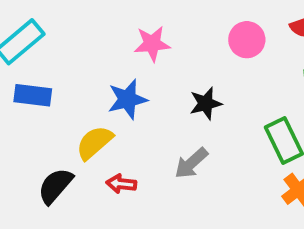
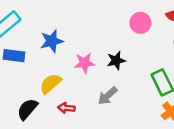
pink star: (152, 44) -> (85, 63), moved
blue star: (127, 99) -> (52, 41), moved

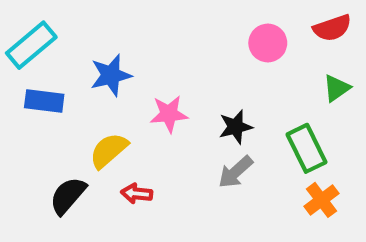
black star: (116, 60) -> (236, 127), moved
gray arrow: (108, 96) -> (236, 172), moved

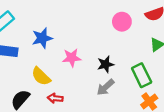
yellow semicircle: (109, 150) -> (41, 76), turned -95

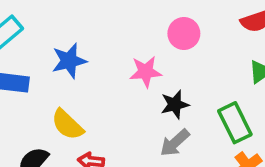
pink circle: (122, 22) -> (184, 33), moved
pink star: (72, 58) -> (146, 72), moved

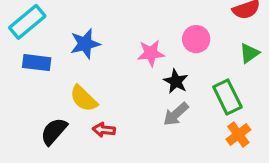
pink circle: (184, 33) -> (196, 39), moved
black star: (175, 105) -> (176, 81), turned -30

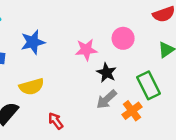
yellow semicircle: (84, 99) -> (32, 87), turned -60
red arrow: (104, 130) -> (56, 121), moved, turned 48
orange cross: (238, 135) -> (132, 111), moved

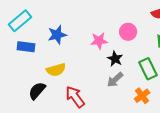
orange cross: (132, 111) -> (142, 96), moved
red arrow: (56, 121) -> (75, 97), size x1.6

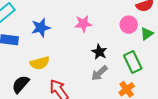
pink circle: (128, 32) -> (129, 25), moved
pink star: (99, 41) -> (83, 24), moved

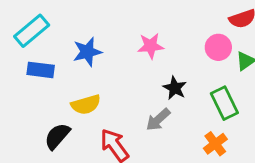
gray arrow: (99, 73) -> (158, 120), moved

